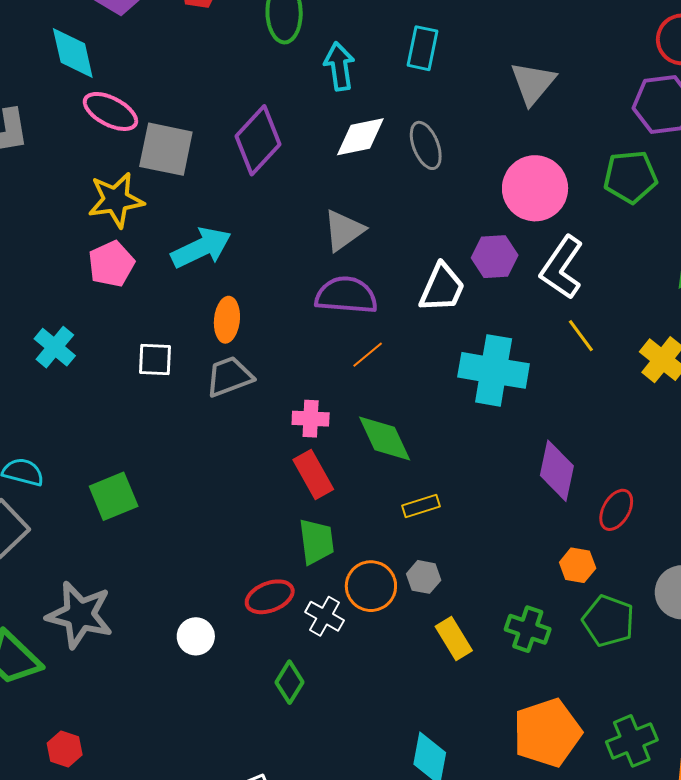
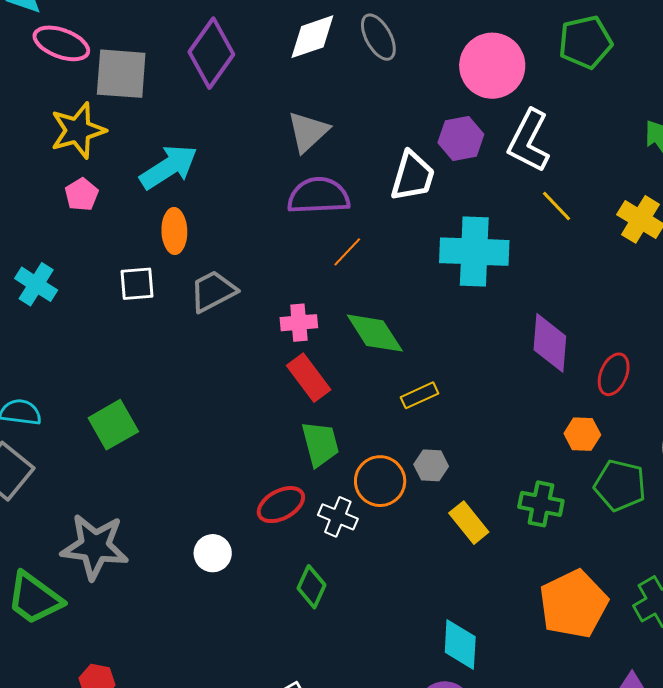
pink pentagon: (111, 264) -> (82, 195), size x0.7
orange ellipse: (227, 320) -> (174, 231), moved

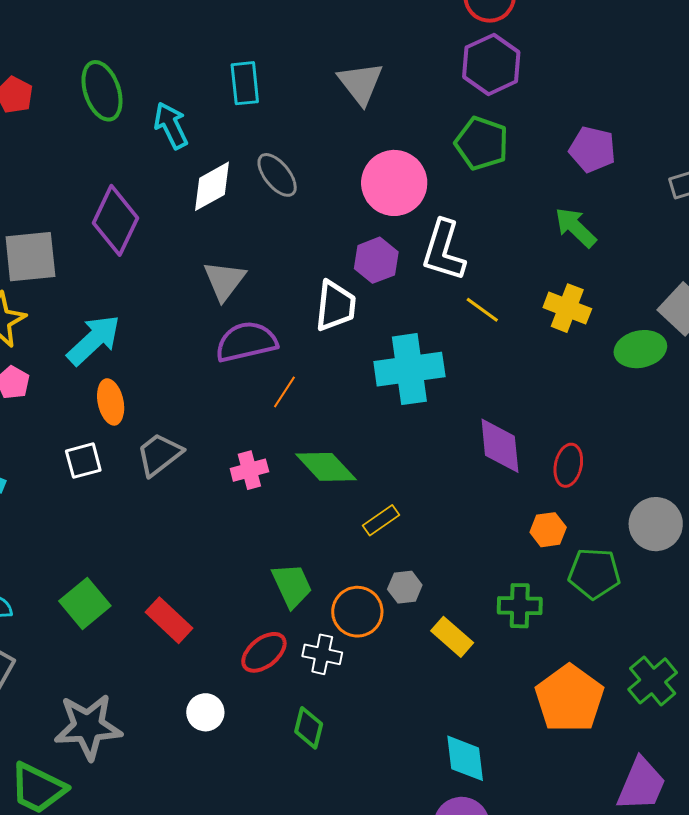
green pentagon: (585, 42) -> (482, 143), turned -30
red rectangle: (309, 378) -> (169, 620), moved

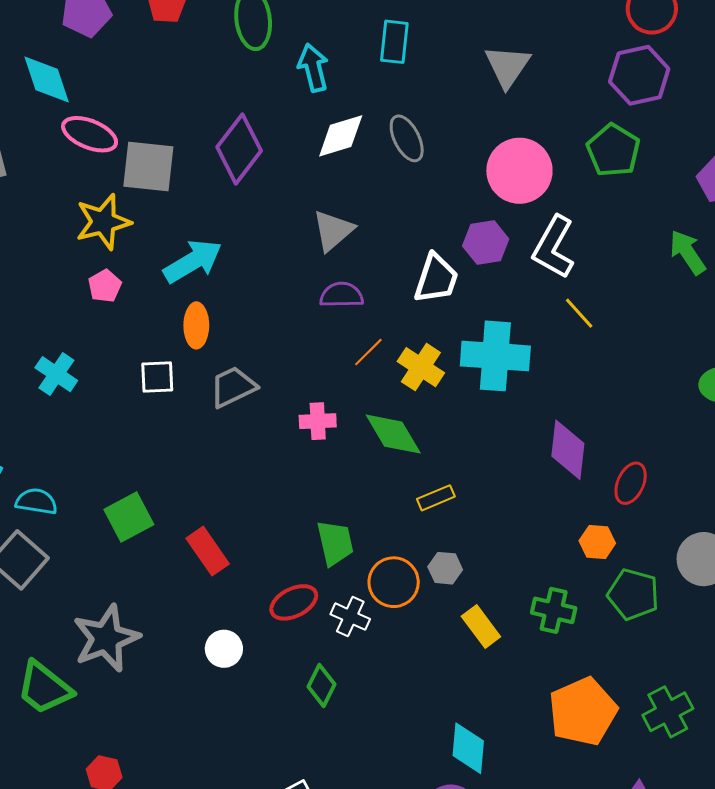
yellow cross: (567, 308) -> (421, 367), moved
purple semicircle: (246, 342) -> (342, 295), size x0.7
gray star: (88, 727) -> (106, 638), turned -30

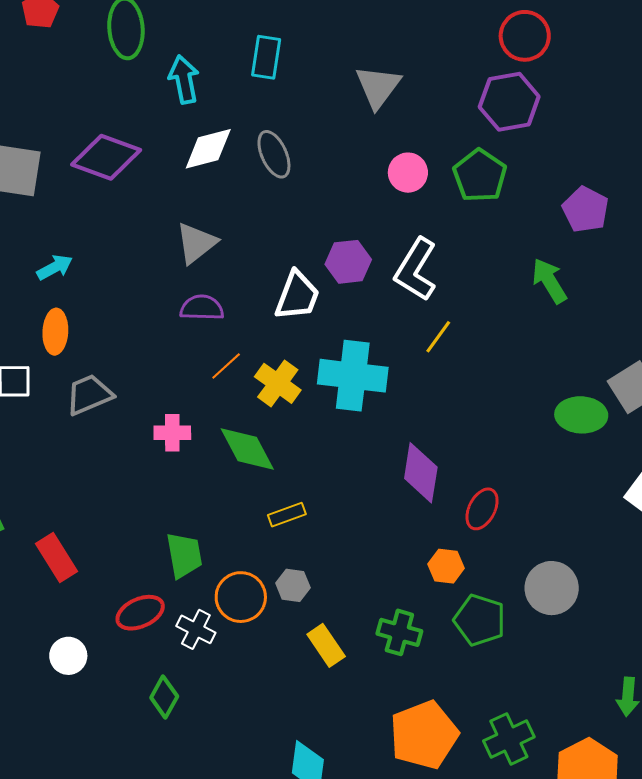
purple diamond: (239, 149) -> (106, 157), turned 70
pink circle: (519, 171) -> (408, 173), moved, size x0.6
cyan arrow: (193, 261) -> (55, 267), size x0.6
yellow line: (579, 313) -> (438, 337), turned 75

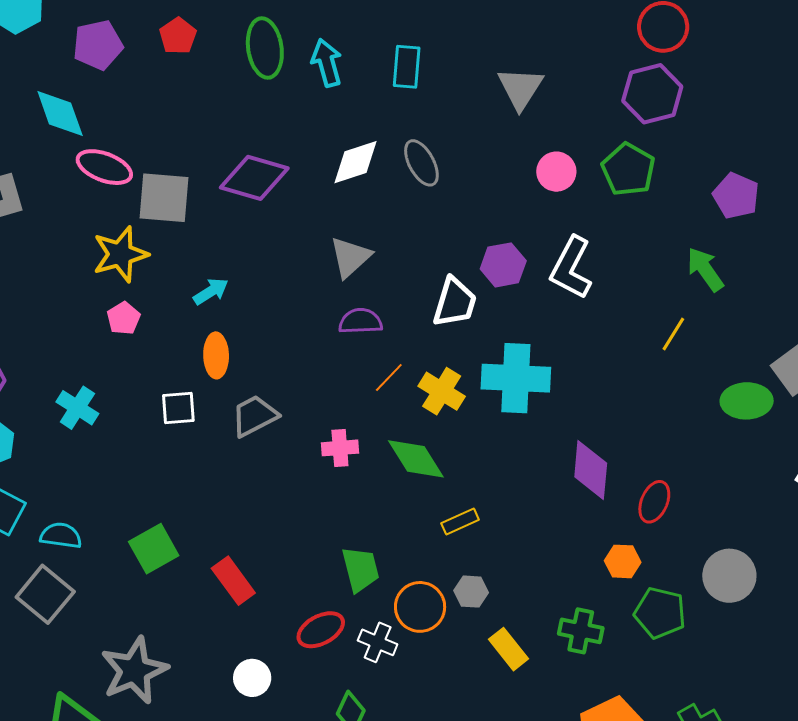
cyan arrow: (184, 79) -> (327, 63), moved
yellow line: (438, 337) -> (673, 334), moved

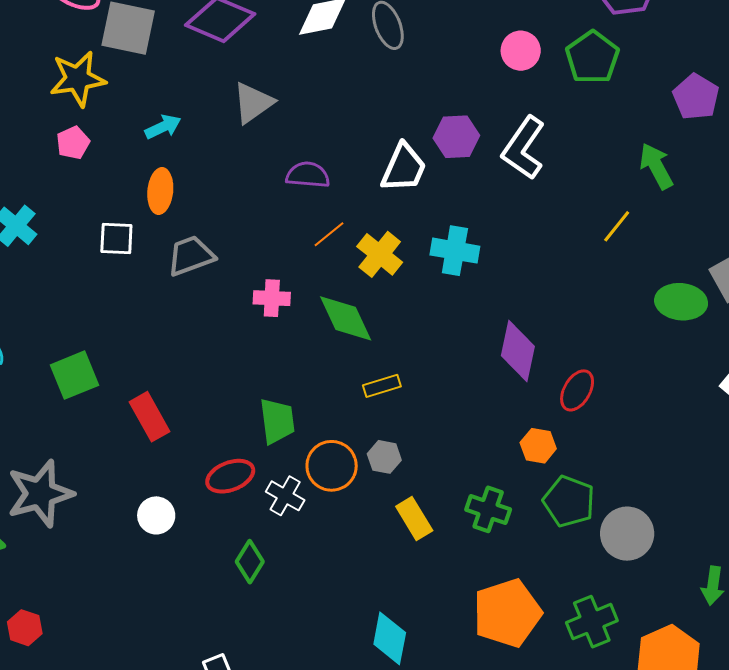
gray triangle: (350, 257) -> (253, 103), moved
cyan cross: (516, 378) -> (455, 251), size x0.7
gray circle: (729, 576) -> (627, 534), moved

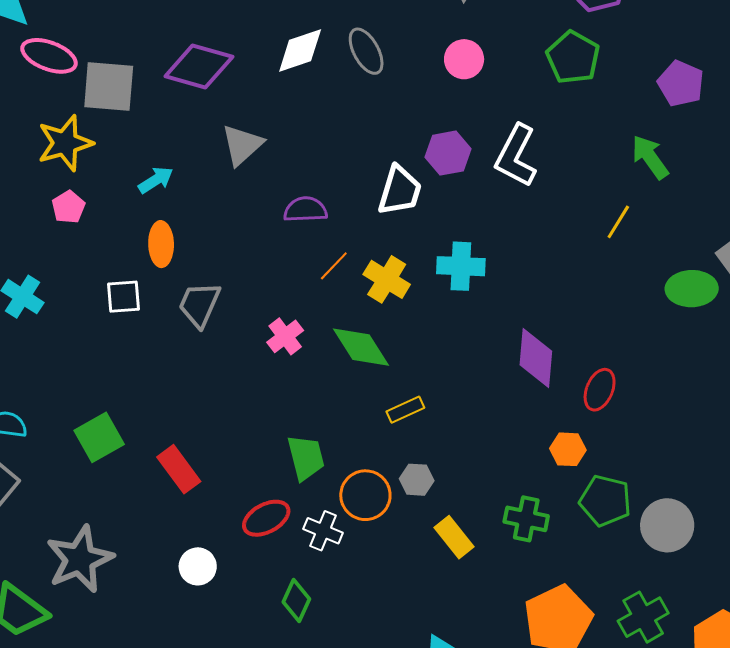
pink circle: (521, 51) -> (464, 59), moved
gray trapezoid: (191, 256) -> (199, 304), turned -39
pink cross: (272, 298) -> (285, 336), turned -33

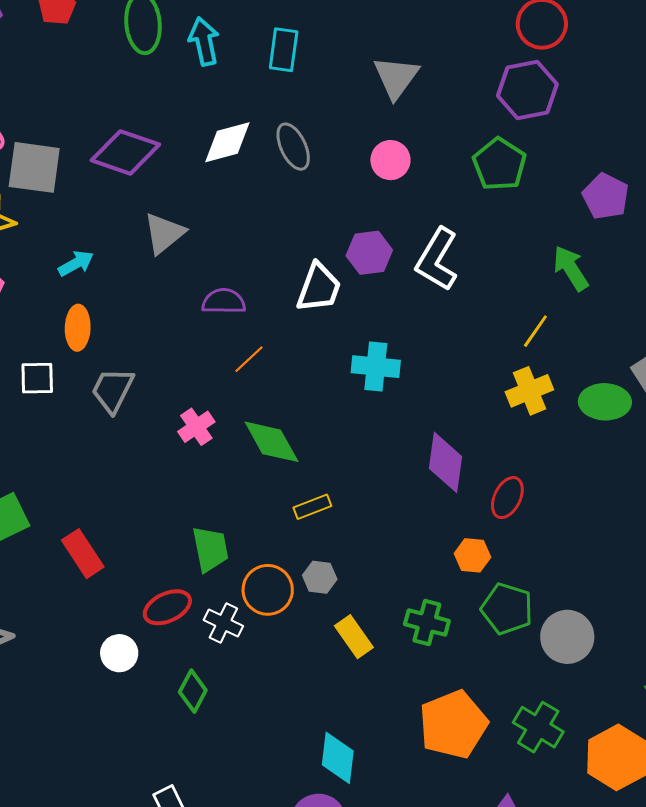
yellow cross: (387, 279) -> (529, 391), moved, turned 33
white circle: (198, 566) -> (119, 653), moved
green cross: (643, 617) -> (538, 727), turned -33

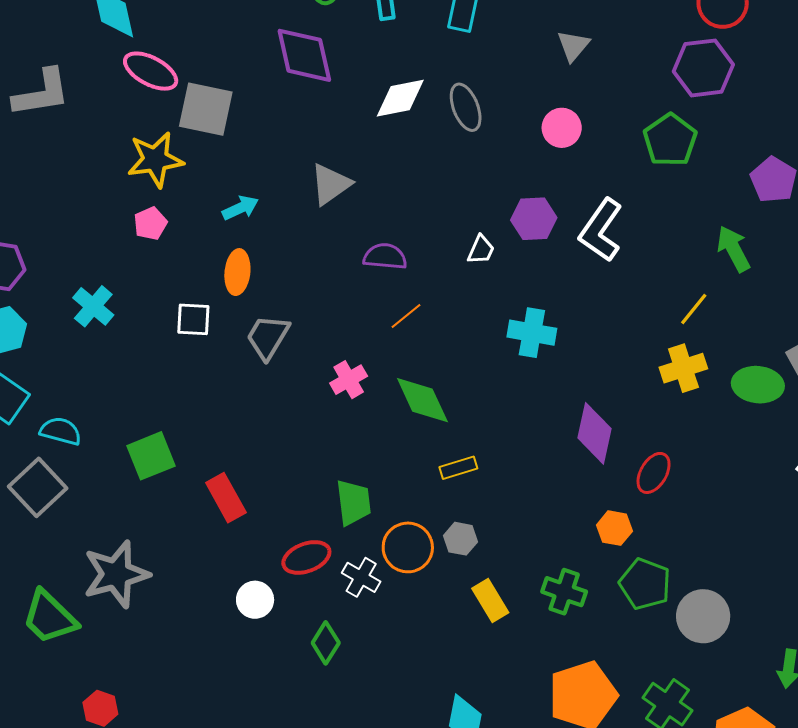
gray triangle: (396, 77) -> (573, 46), size x0.7
purple diamond: (125, 152) -> (304, 55), moved, turned 54
white trapezoid: (319, 288) -> (481, 250), size x0.6

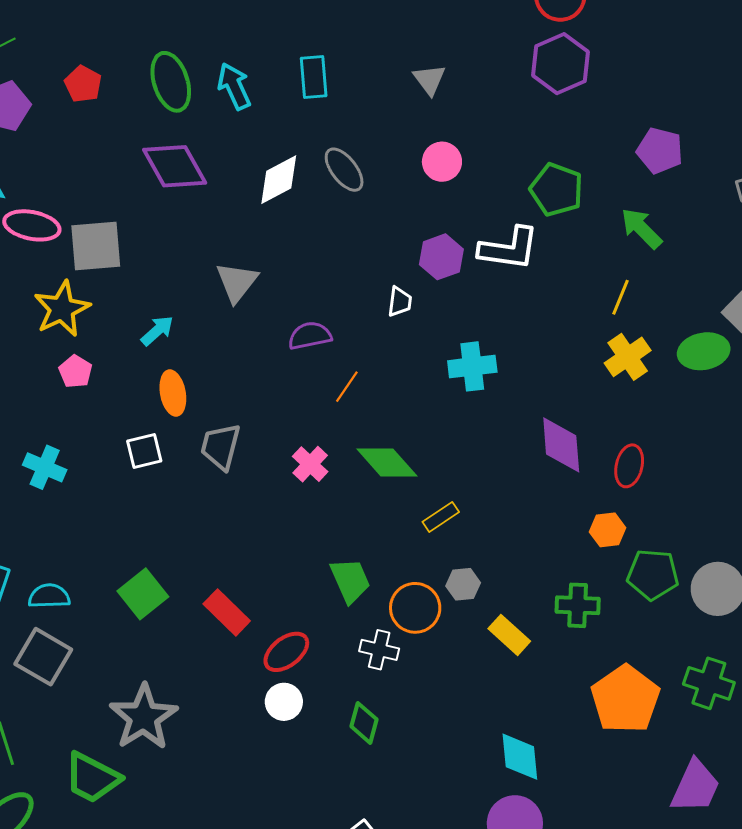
green pentagon: (670, 140) -> (557, 190), moved
white L-shape: (601, 230) -> (509, 249), turned -100
red ellipse: (306, 557) -> (286, 652), moved

